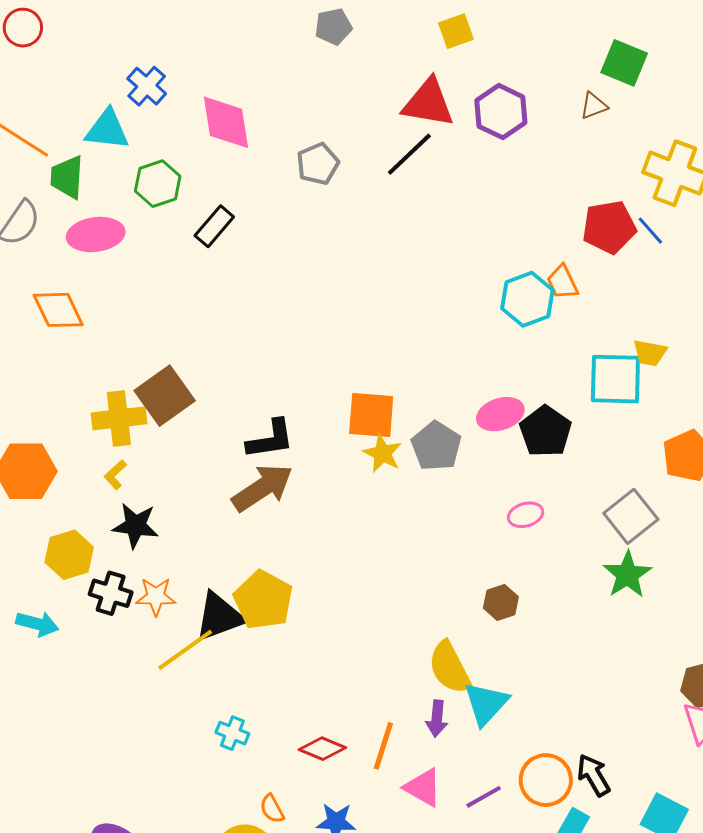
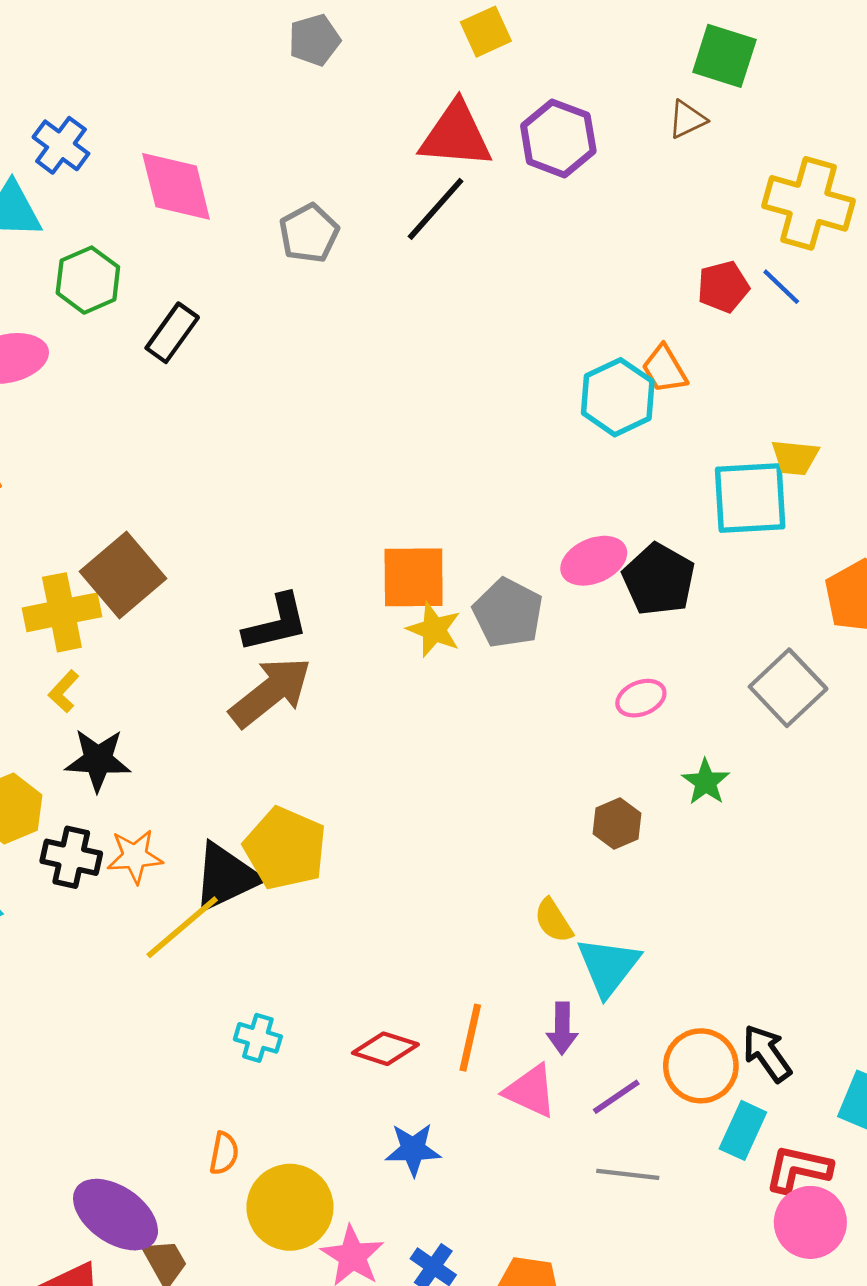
red pentagon: (609, 227) -> (723, 287), size x0.7
green star: (627, 575) -> (706, 782), moved, size x0.7
yellow semicircle: (450, 668) -> (553, 921), size x0.6
purple arrow: (437, 719) -> (562, 1028), moved
orange semicircle: (272, 809) -> (224, 1153), moved, turned -136

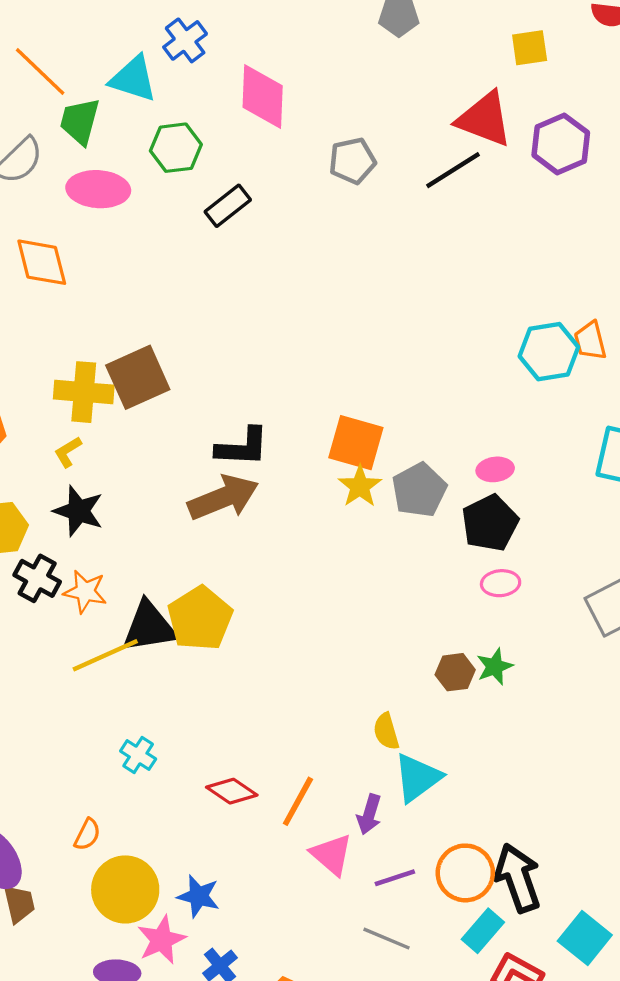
pink ellipse: (594, 561) -> (495, 469), size x0.7
black pentagon: (659, 579) -> (490, 523), moved
green star: (706, 782) -> (495, 667), moved
black arrow: (767, 1053) -> (518, 878), size x1.4
blue star: (413, 1149) -> (199, 896), moved

